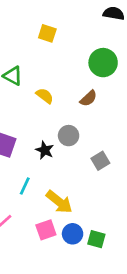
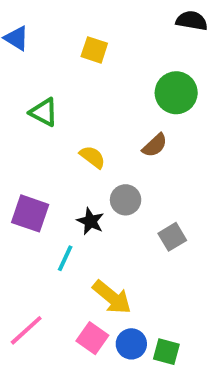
yellow semicircle: (45, 96) -> (92, 157), moved
cyan line: (25, 186) -> (65, 258), moved
pink square: (46, 230) -> (92, 338), turned -36

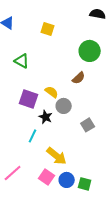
yellow semicircle: (92, 157) -> (52, 92), moved
purple square: (30, 213) -> (29, 99), moved

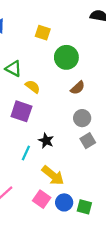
green circle: (90, 51) -> (66, 57), moved
yellow semicircle: (52, 92) -> (33, 87), moved
gray circle: (64, 106) -> (82, 118), moved
black star: (46, 117) -> (46, 141), moved

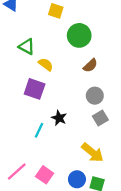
yellow arrow: (53, 175) -> (93, 153), moved
pink square: (42, 199) -> (45, 175), moved

